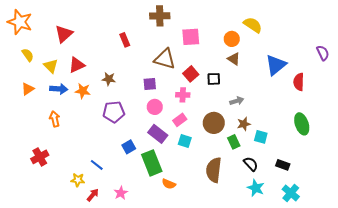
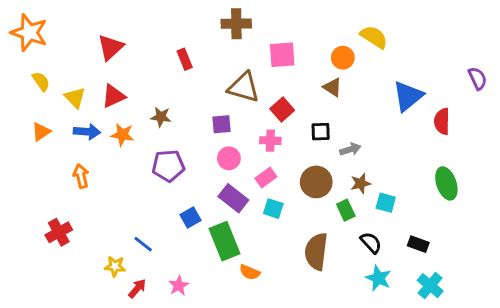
red triangle: (64, 34) -> (111, 47), moved
brown triangle: (234, 59) -> (332, 87), moved
black square: (214, 79) -> (321, 132), moved

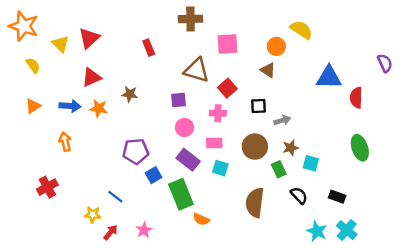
blue triangle: (408, 96) -> (329, 77), turned 40
yellow triangle: (75, 98) -> (60, 44), moved
purple pentagon: (168, 166) -> (136, 151), moved
pink rectangle: (266, 178) -> (214, 143), turned 35
cyan star: (378, 278) -> (317, 231), moved

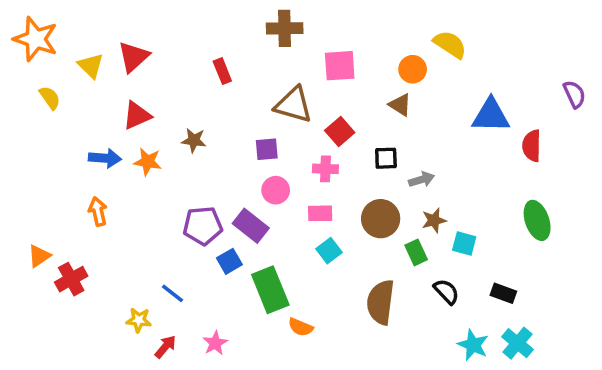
orange triangle: (33, 106) -> (39, 256), moved
purple rectangle: (188, 160) -> (251, 226), moved
cyan square: (220, 168) -> (329, 251), turned 35

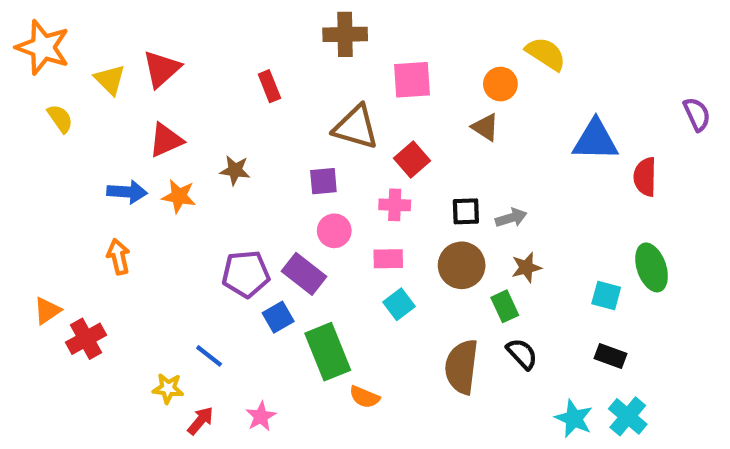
black square: (386, 158) -> (466, 211), moved
cyan square: (464, 244) -> (606, 296), moved
black semicircle: (446, 292) -> (522, 354), moved

